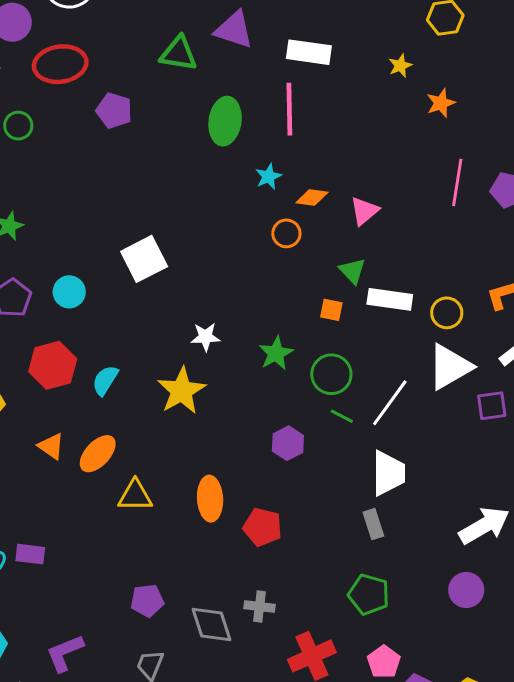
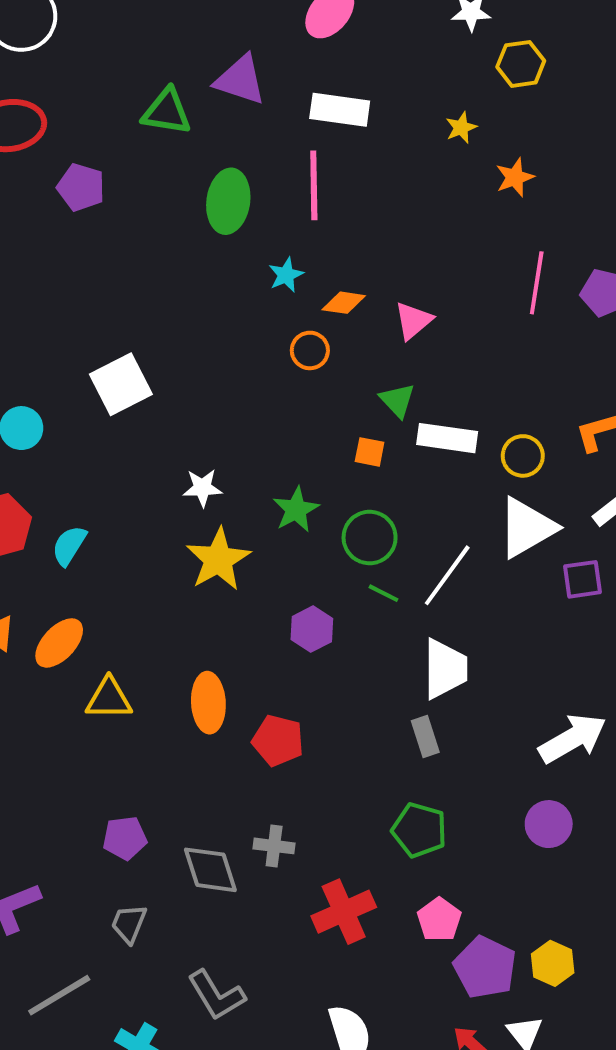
yellow star: (182, 391) -> (218, 559), moved

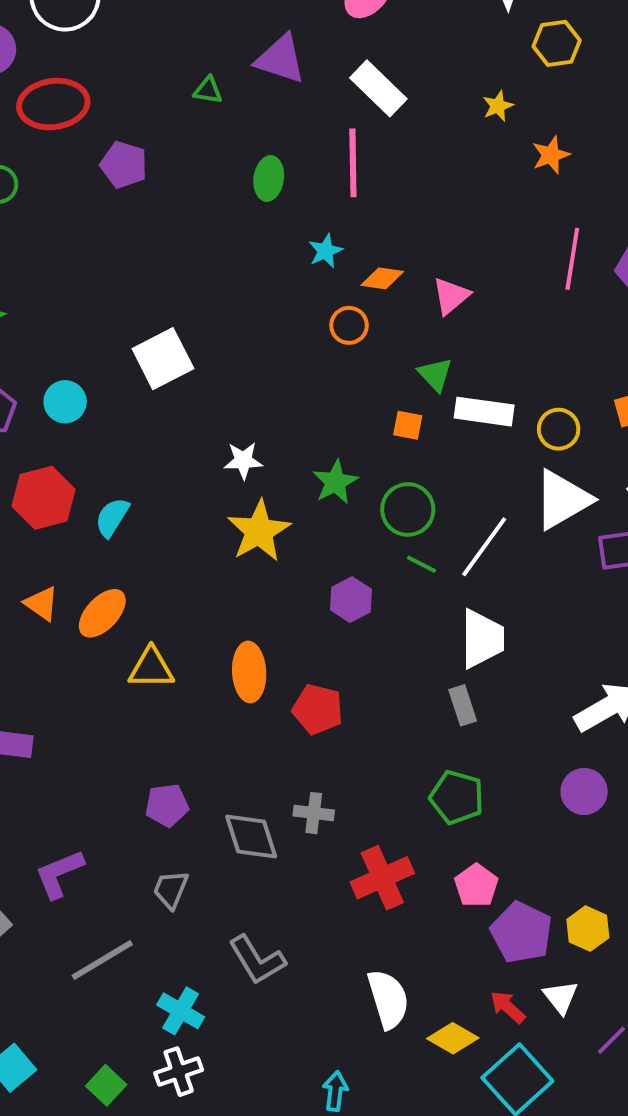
white rectangle: (340, 110) -> (378, 88), turned 36
green triangle: (167, 112) -> (208, 90), size x0.6
green ellipse: (228, 201) -> (269, 178), size x0.7

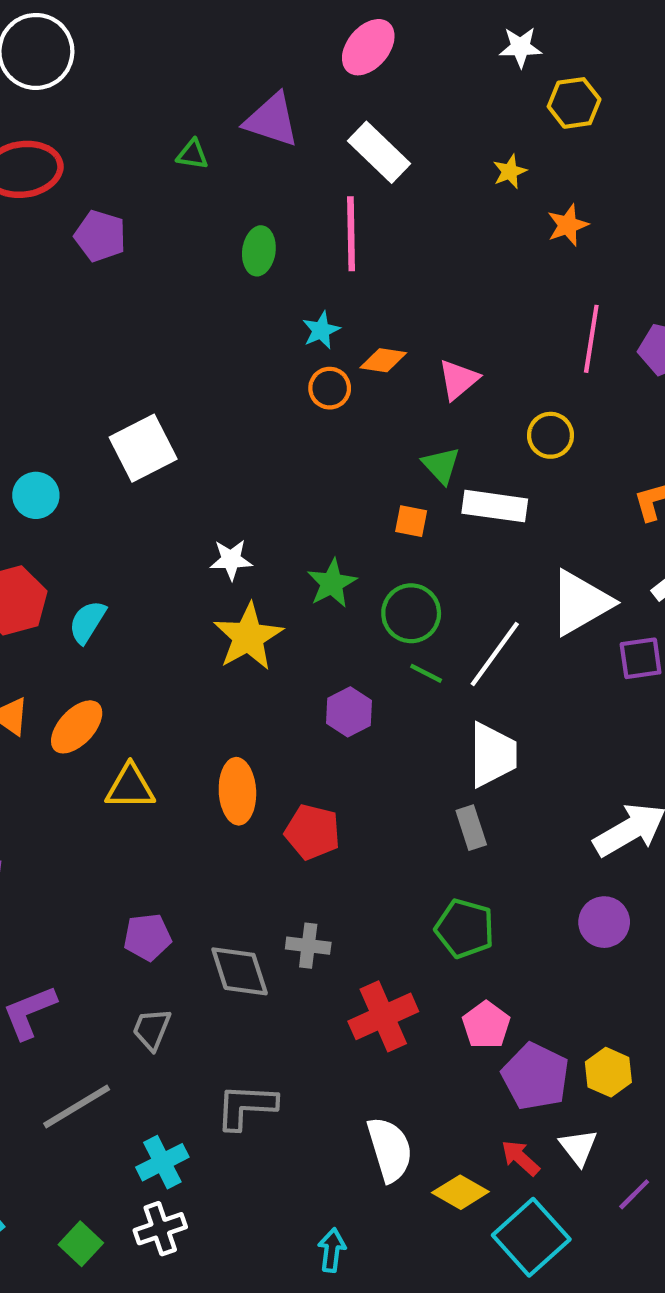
orange circle: (349, 325) -> (330, 388), moved
yellow circle: (559, 429) -> (551, 435), moved
gray L-shape: (257, 960) -> (246, 1106), turned 124
cyan cross: (181, 1011) -> (162, 1162), turned 33

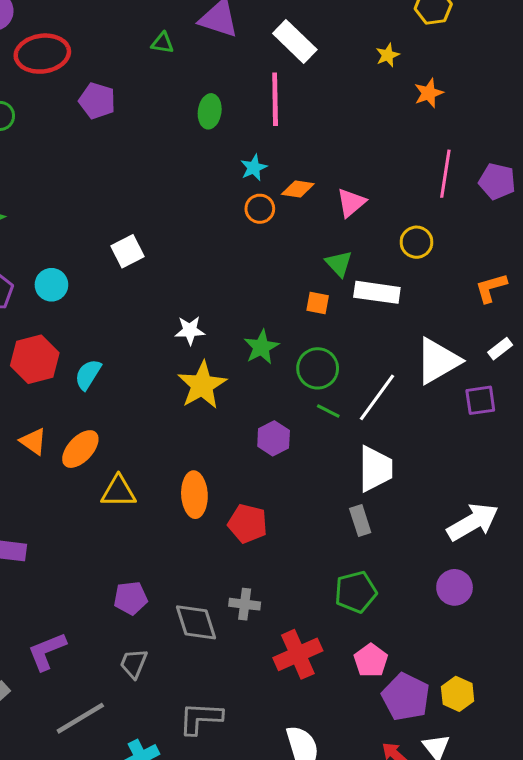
white square: (143, 448) -> (128, 251), size x0.7
green pentagon: (465, 928) -> (356, 592), turned -30

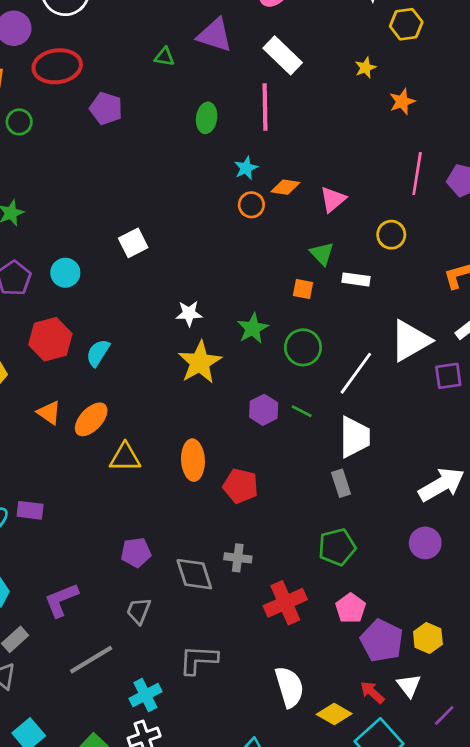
white rectangle: (377, 292) -> (356, 279), size x0.7
green line: (328, 411) -> (302, 411), moved

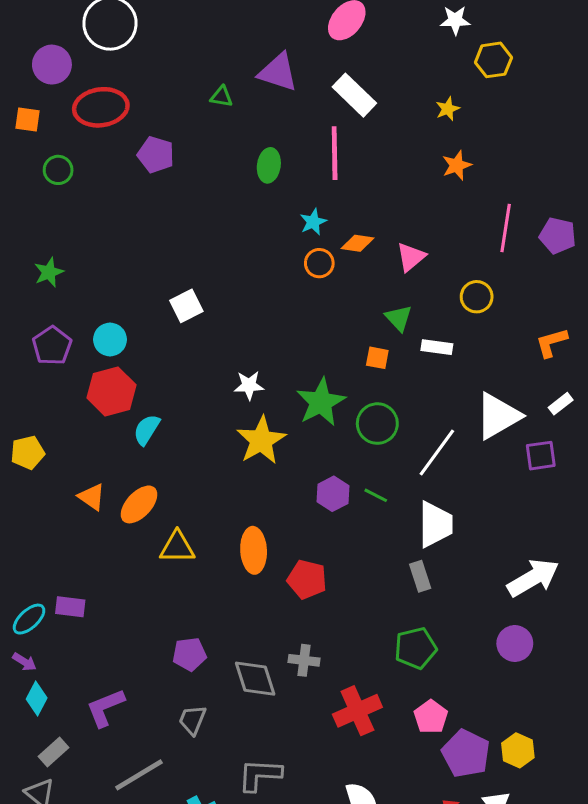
orange star: (402, 102) -> (457, 165), moved
green star: (253, 328) -> (321, 402), size x1.4
red hexagon: (50, 339) -> (112, 391), moved

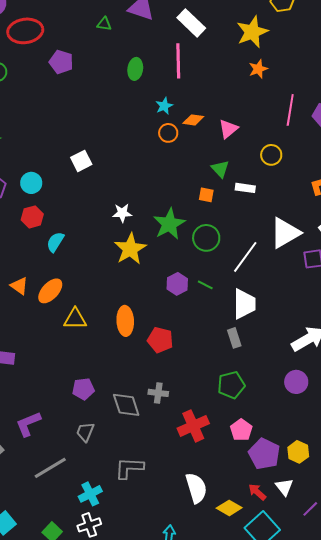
yellow star: (448, 109) -> (252, 32), size x2.0
red hexagon: (112, 391) -> (32, 217), size x0.7

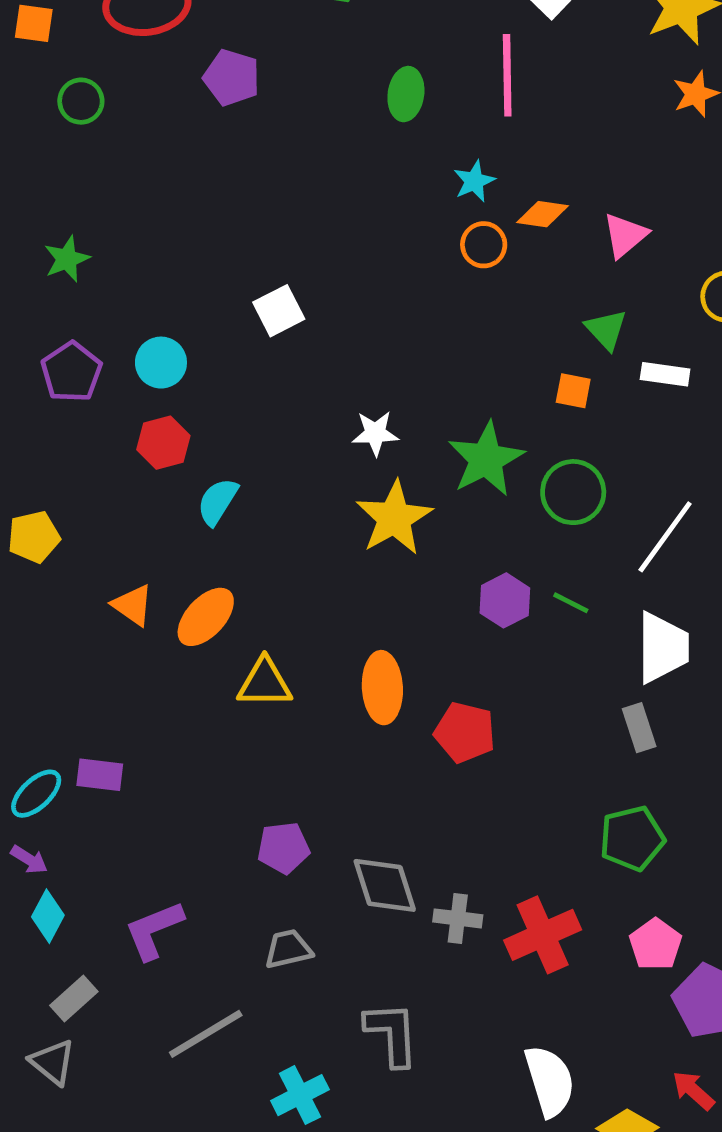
gray cross: (158, 393) -> (458, 918), moved
gray trapezoid: (85, 432) -> (288, 949), turned 55
gray L-shape: (129, 468) -> (392, 1034), turned 84

